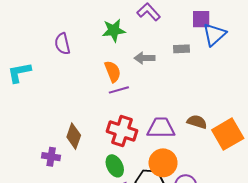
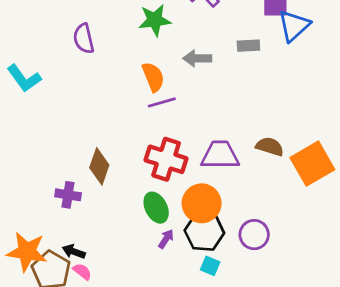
cyan L-shape: (19, 72) -> (24, 78), turned -115
orange circle: (163, 163) -> (202, 203), moved

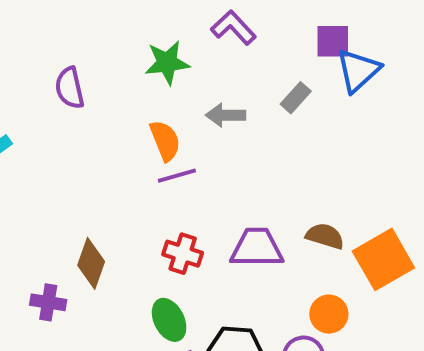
gray rectangle: (248, 46) -> (296, 98), turned -45
red cross: (166, 159) -> (183, 254), size x0.7
orange circle: (202, 203) -> (329, 314), moved, size x0.7

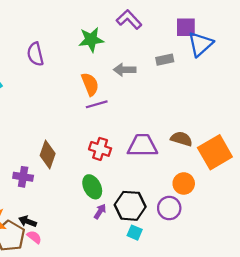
gray rectangle: (296, 98) -> (165, 60), turned 36

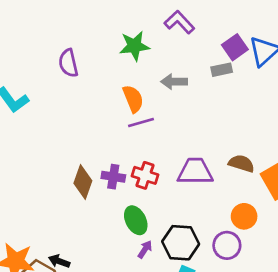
purple square: (186, 27) -> (235, 47), moved, turned -35
purple cross: (23, 177) -> (113, 177), moved

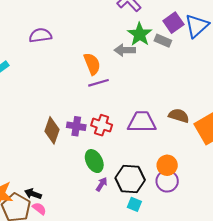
green star: (134, 46) -> (140, 34), moved, turned -30
purple semicircle: (68, 63) -> (40, 35), turned 95
gray rectangle: (222, 70) -> (163, 41), turned 35
orange circle: (244, 216) -> (167, 165), moved

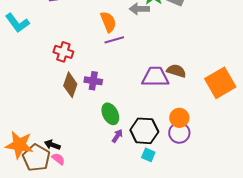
brown semicircle: (179, 116) -> (176, 71), moved
red cross: (102, 125) -> (63, 52), moved

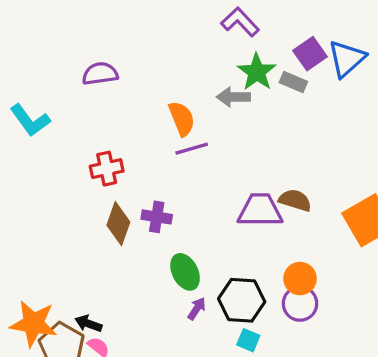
red cross: (63, 52) -> (107, 169), turned -30

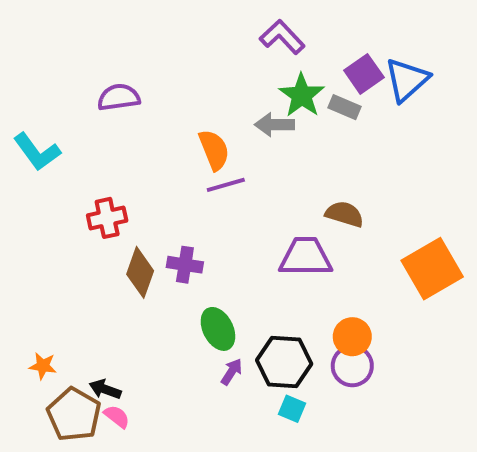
red cross: (107, 169) -> (107, 218), moved
brown semicircle: (295, 200) -> (344, 214), moved
orange star: (33, 324) -> (43, 366), moved, size x0.5

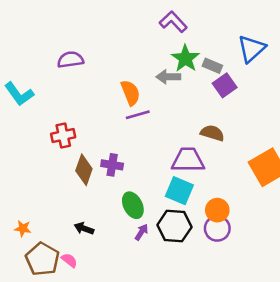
purple square: (364, 74) -> (225, 85), moved
black arrow: (105, 389) -> (84, 228), moved
cyan square: (292, 409) -> (179, 191), moved, size x1.6

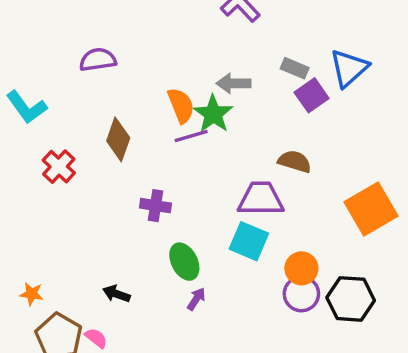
blue triangle: (252, 49) -> (349, 68), moved
green star: (185, 58) -> (213, 114), moved
red cross: (63, 136) -> (59, 167), moved, turned -35
brown diamond: (84, 170) -> (118, 139), moved
black hexagon: (174, 226) -> (351, 299), moved

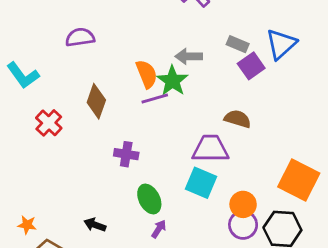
orange square: (371, 209) -> (299, 180), moved, turned -33

